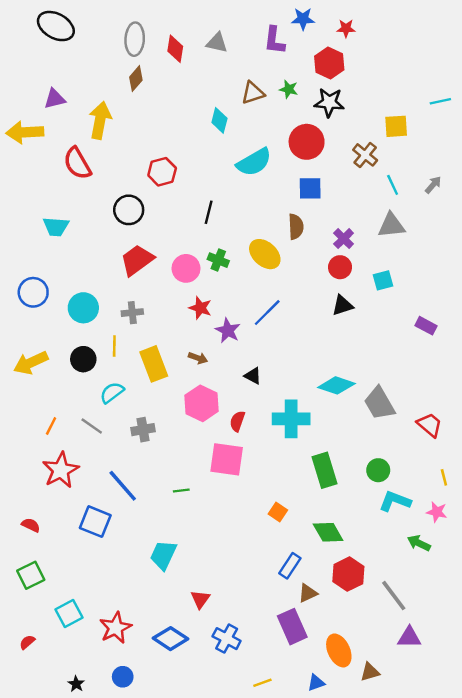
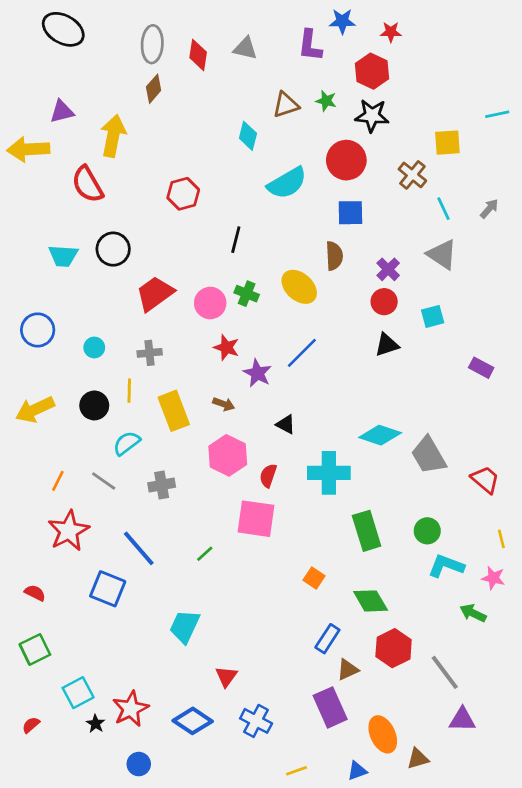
black circle: (129, 210) -> (113, 249), moved
gray triangle: (391, 225) -> (442, 254), turned 40
cyan circle: (83, 308) -> (94, 347), size x0.6
green line: (181, 490) -> (205, 554), turned -35
black star: (76, 684) -> (96, 724), moved

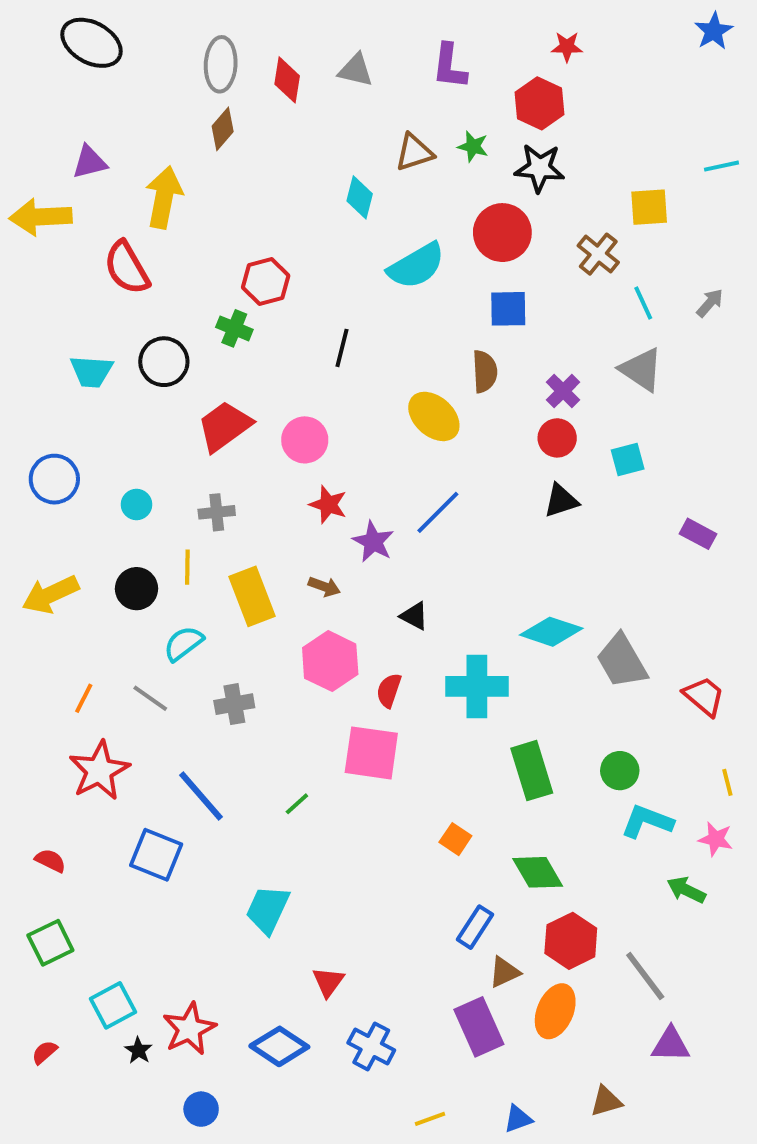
blue star: (342, 21) -> (714, 31), moved, turned -30
green cross: (247, 294) -> (234, 328), moved
orange ellipse: (383, 734) -> (555, 1011), moved, turned 48

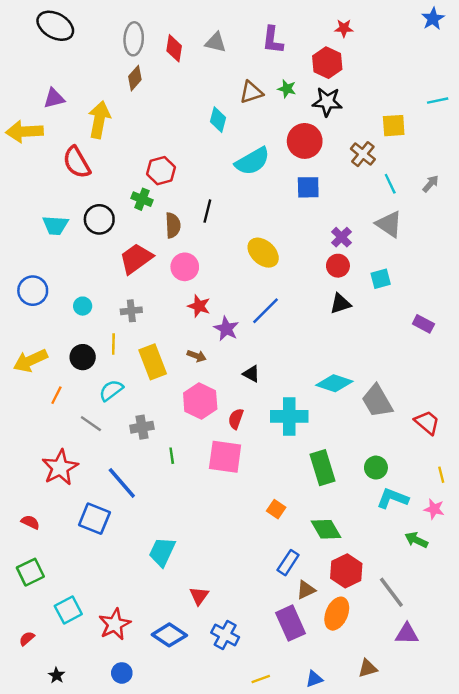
brown semicircle: (485, 371) -> (173, 225), moved
orange line: (84, 698) -> (56, 395), moved
green line: (297, 804) -> (172, 456), moved, turned -56
black star: (138, 1050) -> (56, 675), moved

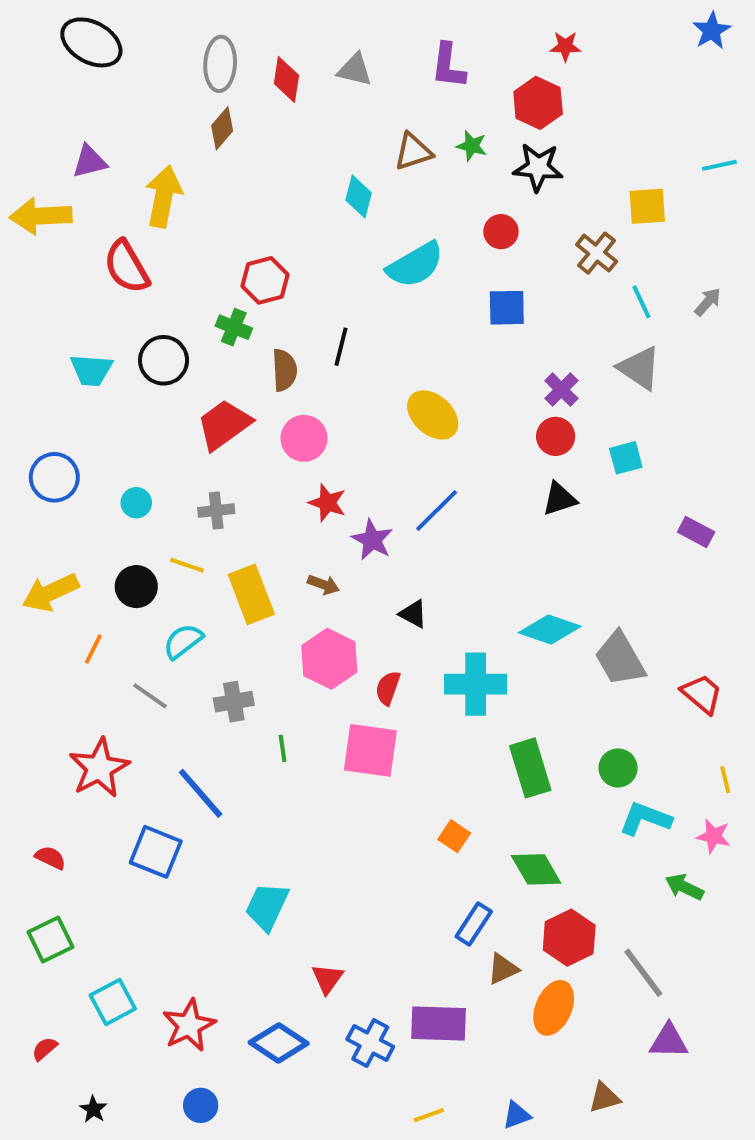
red circle: (305, 141) -> (501, 232), size x0.6
yellow line: (113, 344) -> (187, 565), turned -72
purple rectangle: (290, 623) -> (439, 1023), moved, turned -64

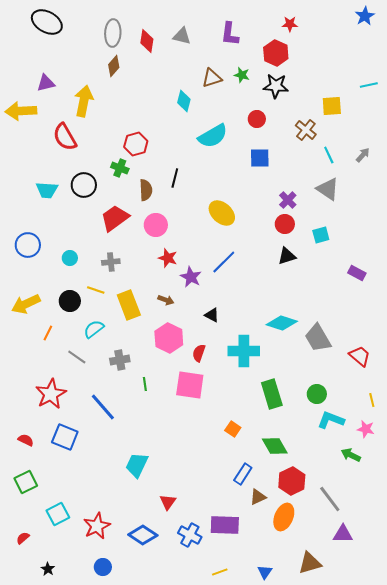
blue square: (156, 852) -> (65, 437), moved
brown triangle: (604, 1098) -> (310, 563), size x1.4
blue triangle: (517, 1115) -> (265, 572), turned -35

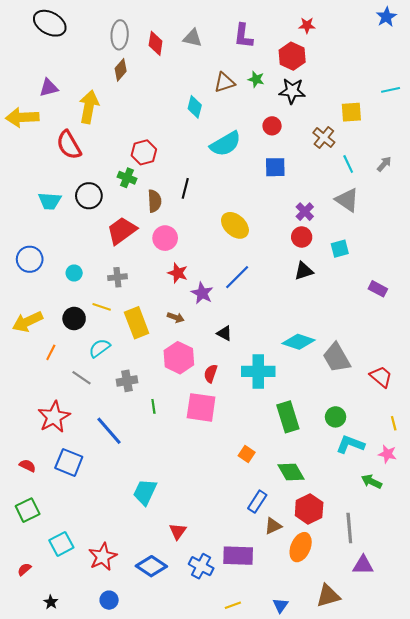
gray line: (330, 499) -> (349, 528), turned 32

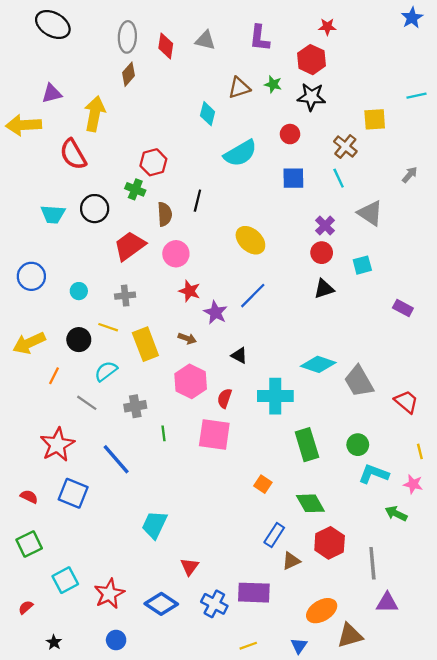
cyan line: (348, 164) -> (339, 178), moved
orange ellipse: (301, 547) -> (322, 611), moved, turned 36

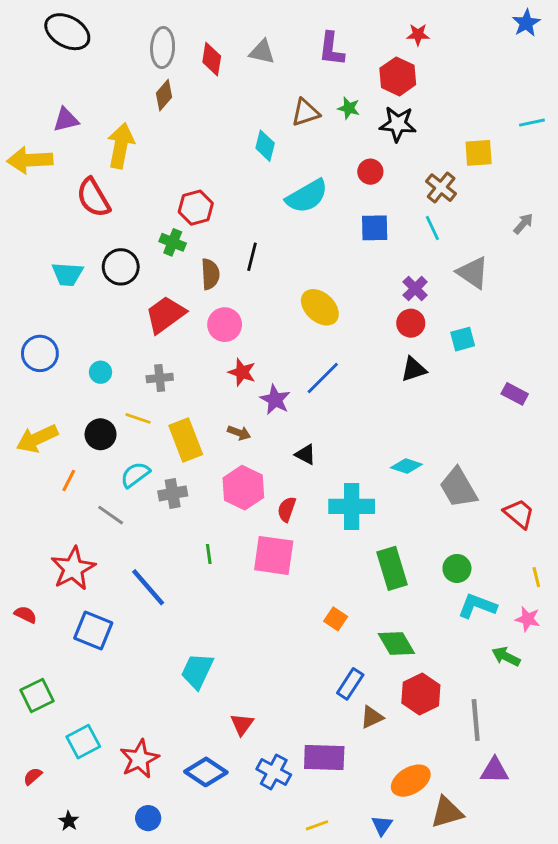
cyan diamond: (318, 364) -> (406, 466), size x0.7
gray cross: (135, 406) -> (173, 493), moved
red semicircle: (29, 497) -> (25, 615), moved

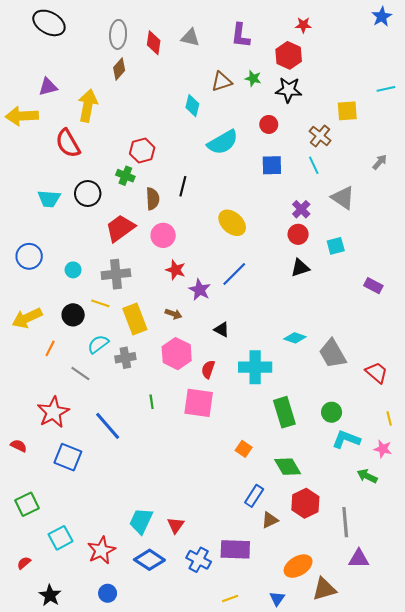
gray cross: (160, 378) -> (116, 274), size x1.5
cyan trapezoid: (197, 671) -> (141, 521), moved
black star: (69, 821) -> (50, 595), size x1.5

